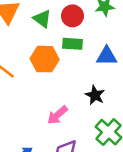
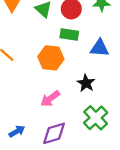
orange hexagon: (45, 59) -> (51, 58), moved

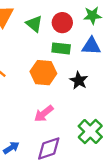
blue triangle: (100, 48) -> (91, 46), moved
black star: (86, 83) -> (79, 80), moved

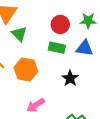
green triangle: (34, 24) -> (19, 34), moved
orange hexagon: (43, 73) -> (26, 69), moved

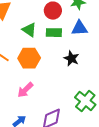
green triangle: (19, 34) -> (29, 30), moved
pink arrow: (36, 105) -> (25, 90), moved

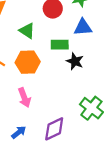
green rectangle: (54, 33) -> (60, 45), moved
pink arrow: (25, 90) -> (24, 98), turned -66

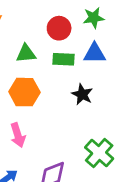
green triangle: (27, 31) -> (26, 53), turned -42
green rectangle: (60, 45) -> (64, 59), moved

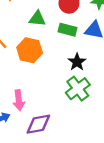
pink arrow: (18, 135) -> (19, 100), moved
green cross: (99, 153) -> (78, 89), moved

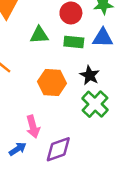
orange hexagon: (30, 50) -> (52, 82), moved

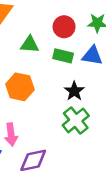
orange hexagon: (52, 82) -> (20, 87), moved

